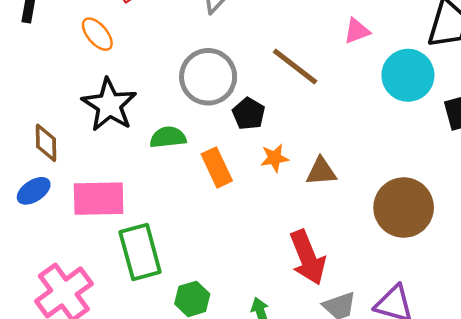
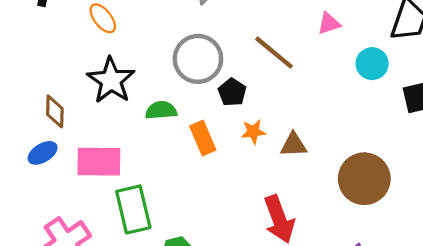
cyan circle: (408, 75) -> (372, 64), size x0.7

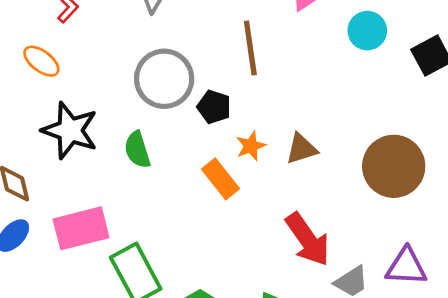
brown line: (274, 53) -> (250, 48), turned 57
green semicircle: (161, 110) -> (137, 150), turned -88
orange rectangle: (203, 138) -> (220, 179), moved

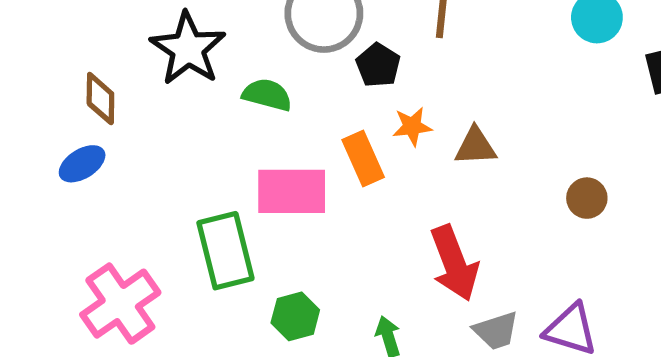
green semicircle: (137, 150) -> (267, 95), turned 108
brown circle: (394, 166) -> (587, 198), size x0.5
pink rectangle: (81, 228) -> (292, 191), moved

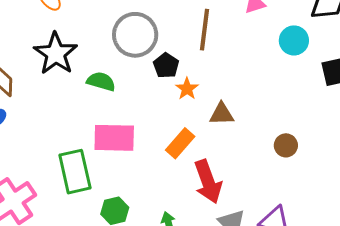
orange star: (412, 126) -> (187, 89), moved, turned -30
orange rectangle: (363, 158) -> (180, 143), moved, turned 64

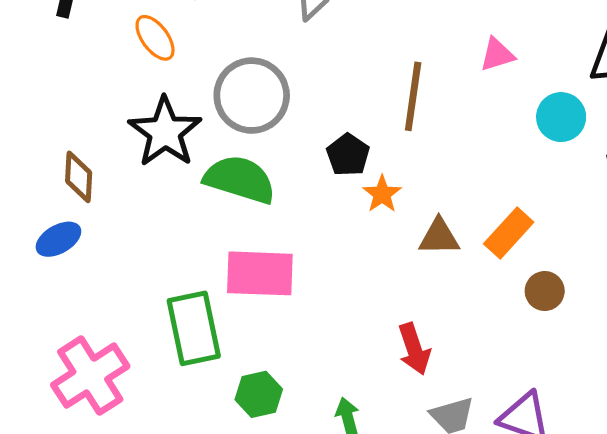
gray circle: (135, 35) -> (252, 96), moved
green semicircle: (101, 81) -> (240, 179), size x1.5
orange rectangle: (180, 143) -> (509, 233), moved
red arrow: (208, 182) -> (414, 349), size x0.7

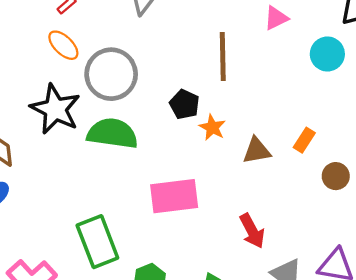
orange ellipse: (155, 38) -> (63, 45), moved
orange rectangle: (509, 233) -> (304, 140), size x0.7
pink rectangle: (260, 273) -> (174, 196), moved

